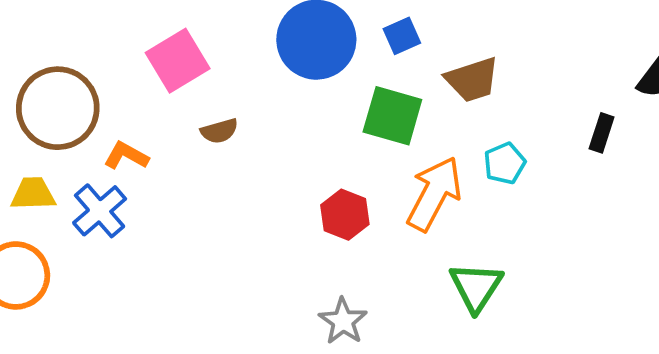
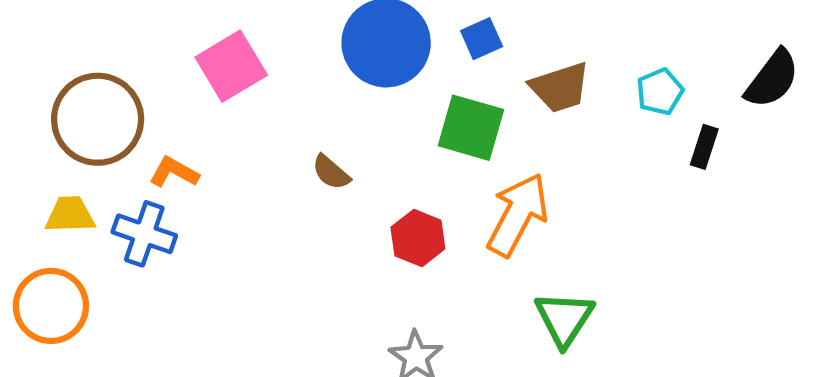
brown semicircle: (219, 131) -> (331, 172), moved, turned 57
cyan pentagon: (505, 163) -> (660, 92), moved
blue cross: (100, 211) -> (144, 234), turned -30

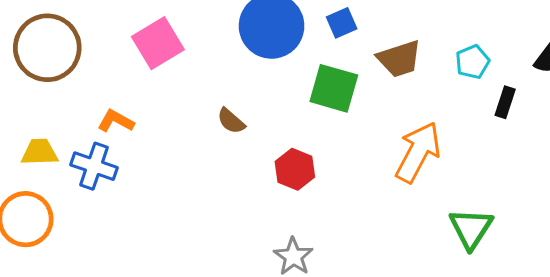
brown circle: (98, 119) -> (47, 48), moved
orange arrow: (518, 215) -> (418, 152), moved
green triangle: (564, 319) -> (471, 228), moved

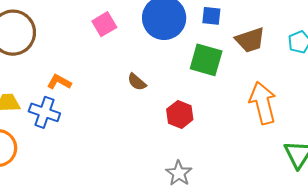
blue square: (342, 23) -> (211, 16), turned 30
pink square: (158, 43) -> (104, 24), moved, size x0.7
orange arrow: (418, 152) -> (263, 103), turned -42

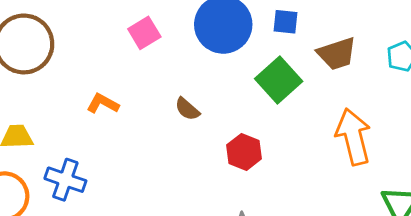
green square: (206, 60) -> (279, 80), turned 32
orange L-shape: (59, 82) -> (103, 103), moved
blue cross: (44, 112) -> (65, 180), moved

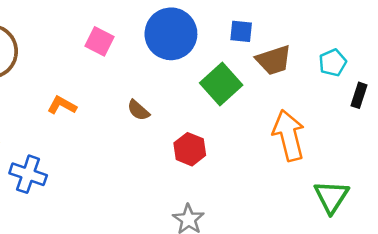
blue square: (286, 22) -> (241, 31), moved
pink square: (144, 33) -> (100, 41), turned -32

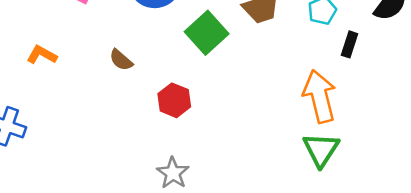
orange arrow: (289, 135) -> (320, 96), moved

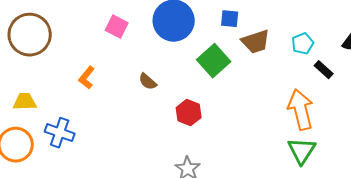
black rectangle: (349, 44) -> (324, 70), turned -66
orange L-shape: (42, 55) -> (87, 78), turned -80

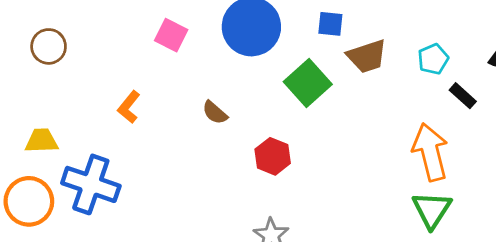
brown circle: (30, 35) -> (49, 46), size x0.6
blue cross: (60, 133) -> (91, 184), size x1.4

